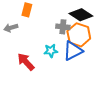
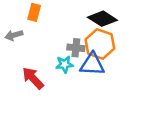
gray cross: (63, 27) -> (76, 48), moved
blue triangle: (73, 51) -> (92, 64), turned 30

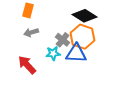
gray arrow: (14, 35) -> (31, 32), moved
gray cross: (76, 48) -> (63, 40), turned 32

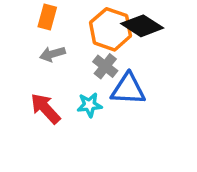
orange hexagon: (82, 37) -> (111, 29), moved
cyan star: (53, 53) -> (89, 105), moved

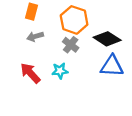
black diamond: (142, 26) -> (107, 39), moved
blue triangle: (128, 89) -> (112, 66), moved

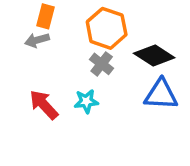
gray arrow: (35, 36) -> (37, 40), moved

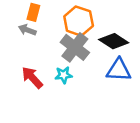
gray arrow: (37, 40) -> (27, 30), turned 36
gray cross: (102, 64) -> (75, 47), size x1.6

